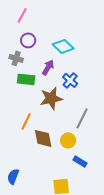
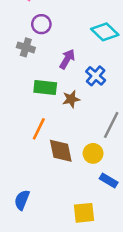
cyan diamond: (63, 46) -> (105, 32), moved
green rectangle: (26, 79) -> (45, 87), moved
brown star: (51, 98) -> (71, 99), size x0.6

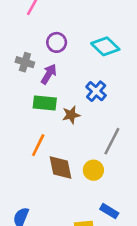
purple circle: (41, 24) -> (57, 42), moved
purple arrow: (67, 59) -> (49, 74), moved
blue rectangle: (109, 181) -> (109, 211), moved

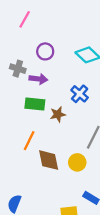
purple arrow: (49, 74) -> (38, 79), turned 66

